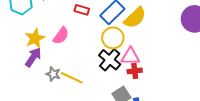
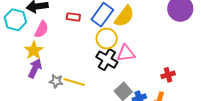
pink semicircle: (61, 36) -> (41, 29), moved
red cross: (135, 71) -> (168, 75), moved

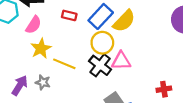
yellow star: (34, 50) -> (41, 48), moved
purple arrow: (35, 68) -> (20, 85), moved
yellow line: (74, 82) -> (64, 64), moved

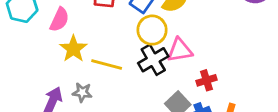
black cross: (100, 65) -> (153, 60), turned 30
red cross: (164, 89) -> (207, 80), moved

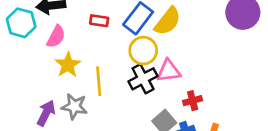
yellow line: (107, 64) -> (99, 81), turned 68
gray star: (82, 92) -> (74, 106), size x1.4

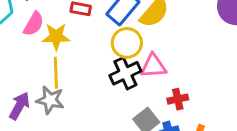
yellow star: (68, 65) -> (56, 37), moved, turned 30
yellow line: (99, 81) -> (56, 73), moved

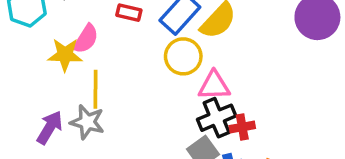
pink semicircle: (34, 24) -> (86, 39), moved
yellow star: (56, 37) -> (65, 55), moved
black cross: (125, 73) -> (217, 118), moved

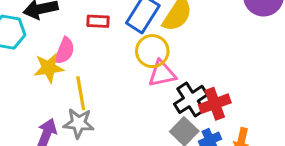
pink triangle: (214, 86) -> (162, 74), moved
red cross: (242, 127) -> (215, 104), size x1.4

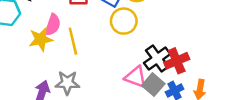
pink triangle: (162, 74) -> (136, 77), moved, turned 35
yellow line: (81, 93) -> (73, 41), moved

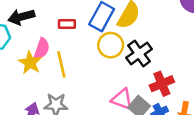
yellow star: (41, 39) -> (30, 63), turned -30
black cross: (157, 58) -> (139, 53), moved

